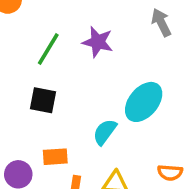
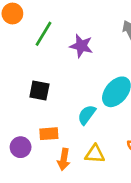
green line: (48, 49) -> (43, 34), moved

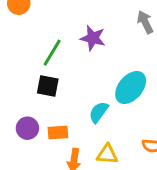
green line: (43, 34) -> (52, 53), moved
purple circle: (21, 147) -> (27, 128), moved

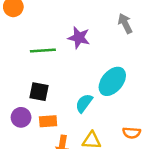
green line: (52, 53) -> (43, 51), turned 55
black square: (48, 86) -> (39, 92), moved

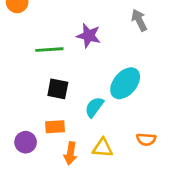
black square: (39, 92) -> (58, 89), moved
purple circle: (21, 117) -> (26, 142), moved

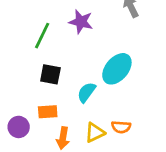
green line: (49, 50) -> (42, 36), turned -60
orange semicircle: (146, 139) -> (121, 127), moved
yellow triangle: (103, 148) -> (95, 133), turned -30

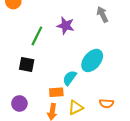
black square: (50, 74) -> (27, 65), moved
orange rectangle: (48, 112) -> (56, 92), moved
orange semicircle: (121, 127) -> (106, 103), moved

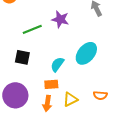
green line: (37, 36) -> (32, 29), turned 42
cyan semicircle: (70, 78) -> (57, 64), moved
purple circle: (19, 103) -> (15, 95), size x1.6

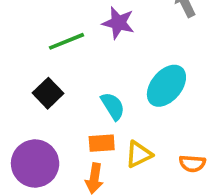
black square: (22, 57) -> (48, 93), turned 35
cyan semicircle: (57, 64) -> (113, 106), turned 112
yellow triangle: (70, 99) -> (139, 154), moved

